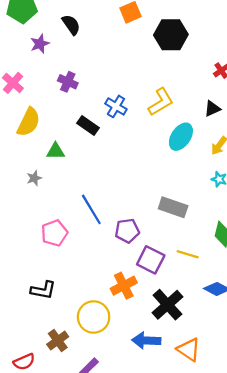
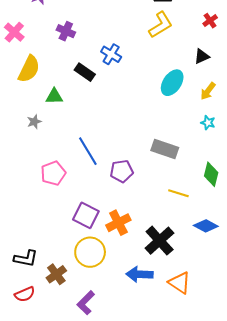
yellow L-shape: (161, 102) -> (161, 25), moved
purple square: (151, 260) -> (86, 215), moved
black L-shape: (43, 290) -> (26, 258), moved

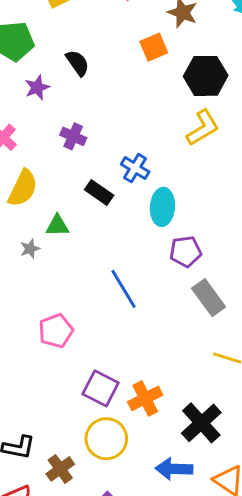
cyan ellipse: (172, 83) -> (162, 207), moved, turned -30
gray star: (34, 122) -> (30, 249), moved
gray rectangle: (165, 149) -> (209, 298), turned 35
blue line: (88, 151) -> (124, 289), moved
purple pentagon: (122, 171) -> (185, 252), moved

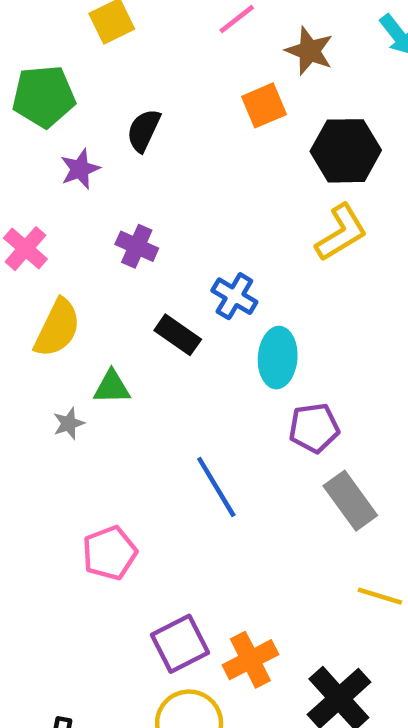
black semicircle: (78, 63) -> (144, 130), turned -120
purple square: (101, 388) -> (180, 644), turned 36

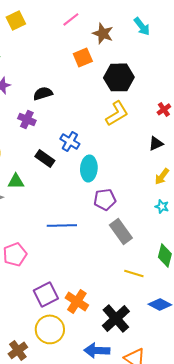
black semicircle: (144, 130) -> (43, 93), moved, turned 48
blue line: (216, 487) -> (62, 225), turned -60
orange cross: (250, 660) -> (77, 301), turned -30

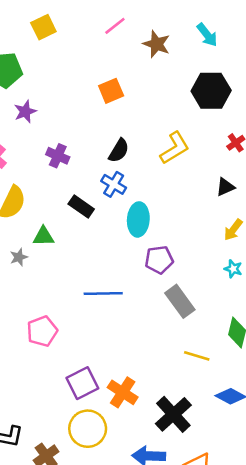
orange square: (83, 57) -> (111, 91), moved
black hexagon: (119, 77) -> (211, 91), moved
black semicircle: (43, 93) -> (119, 151), moved, turned 138

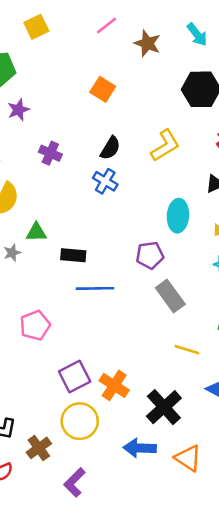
orange square: (111, 91) -> (103, 89), turned -35
black rectangle: (81, 206) -> (73, 255), moved, turned -30
cyan ellipse: (138, 219) -> (178, 216), moved

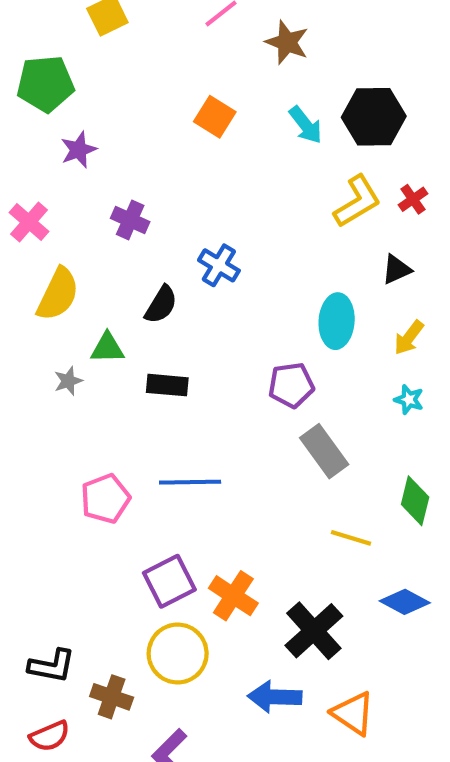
cyan arrow: (197, 34) -> (306, 125), moved
yellow L-shape: (165, 145) -> (357, 201), moved
black semicircle: (110, 148) -> (161, 305), moved
blue line: (95, 288) -> (190, 482), moved
brown cross: (39, 448) -> (112, 697), turned -35

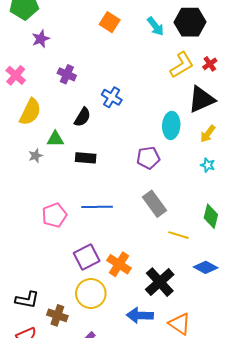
black triangle: (396, 269) -> (201, 99), size x1.8
gray rectangle: (324, 451) -> (154, 204), moved

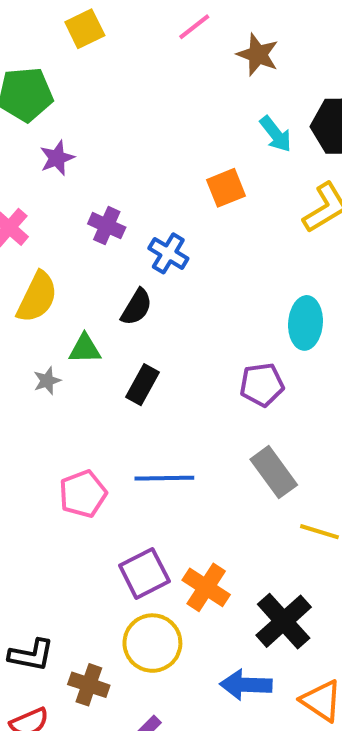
orange square: (110, 22) -> (226, 188), moved, turned 36
blue cross: (112, 97) -> (168, 253), moved
black rectangle: (86, 158) -> (142, 385), turned -66

